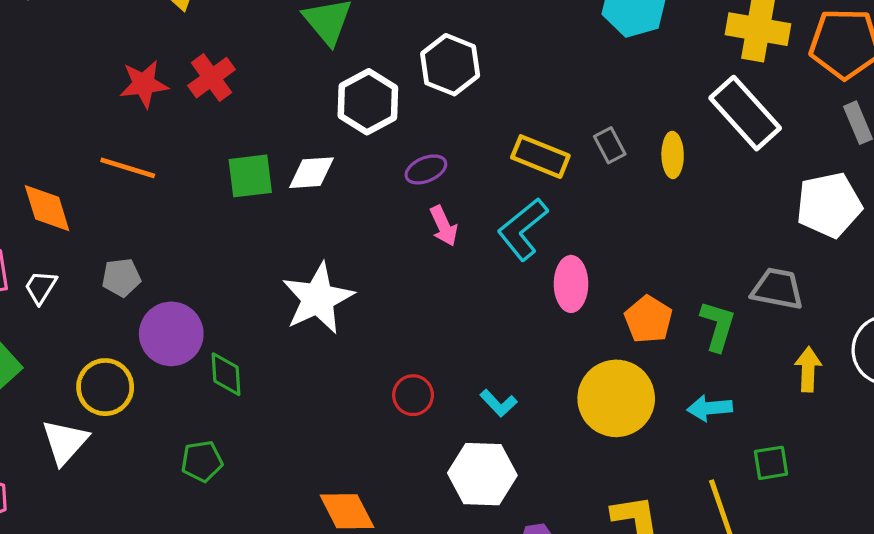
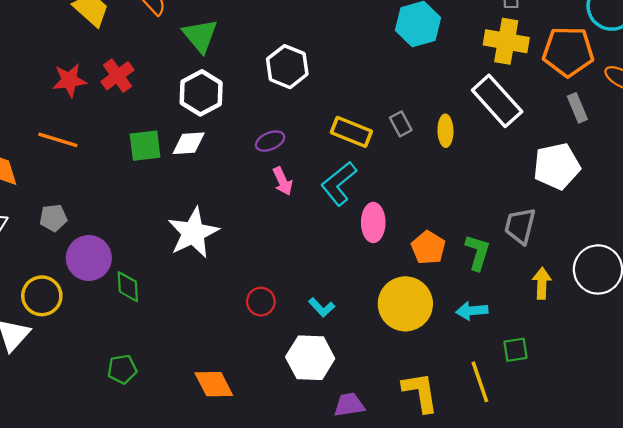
white hexagon: (368, 102) -> (201, 93), moved
gray trapezoid: (777, 289) -> (520, 226), turned -87
green pentagon: (202, 461) -> (122, 369), moved

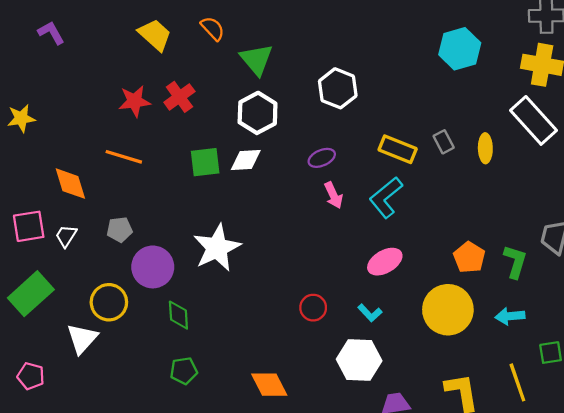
pink ellipse: (373, 222) -> (385, 262), moved, turned 60
white star: (193, 233) -> (217, 248), moved
green diamond: (128, 287) -> (178, 315), moved

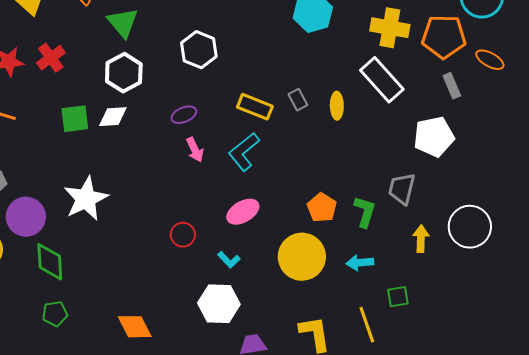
red circle: (313, 308) -> (183, 235), moved
green diamond: (178, 315) -> (50, 262), size x1.4

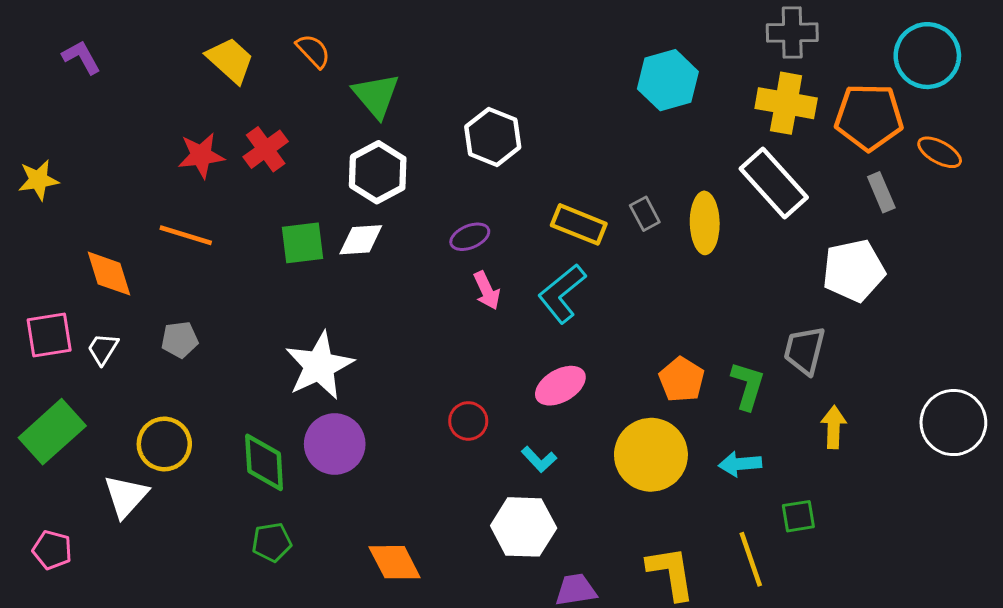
yellow ellipse: (337, 106) -> (705, 223), size x1.4
purple circle: (26, 217) -> (335, 444), moved
white circle: (470, 227) -> (953, 423), moved

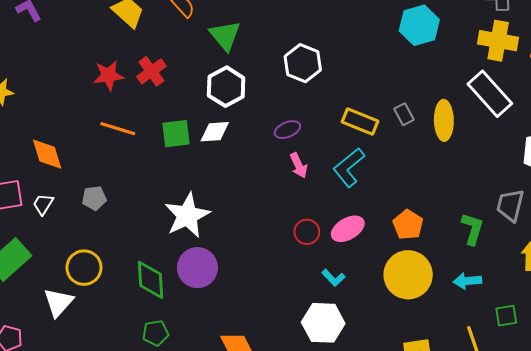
orange line: (186, 235) -> (118, 129), moved
orange pentagon: (682, 380) -> (408, 225), moved
red circle: (468, 421) -> (307, 232), moved

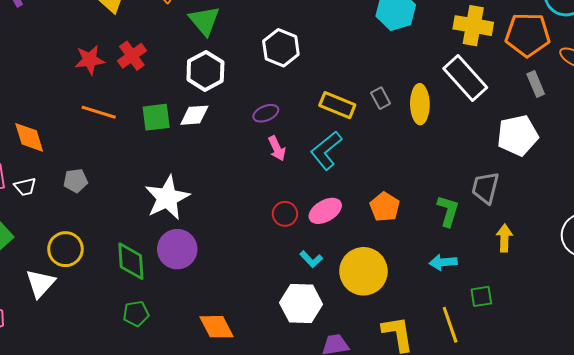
white trapezoid: (43, 204) -> (25, 187), turned -135
yellow circle: (408, 275) -> (364, 271), moved

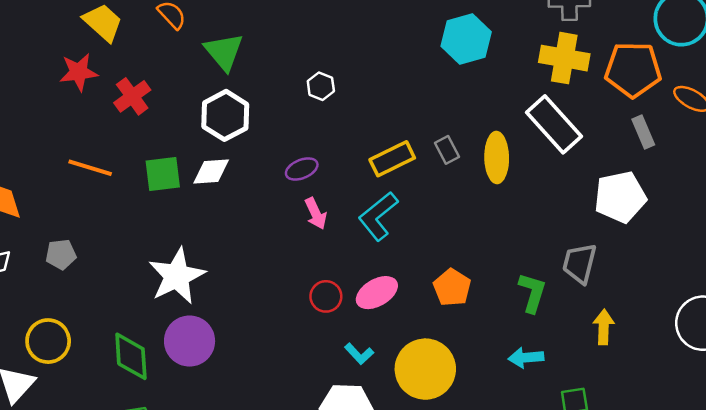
white hexagon: (281, 48) -> (321, 86), size x0.6
red star: (90, 60) -> (79, 72), moved
yellow rectangle: (337, 105) -> (392, 159), turned -48

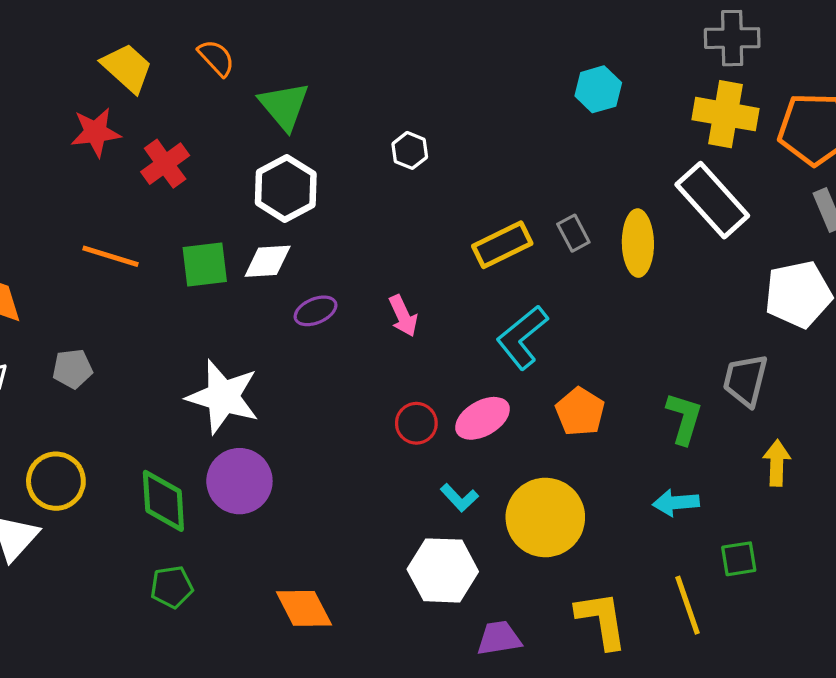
cyan hexagon: (466, 39) -> (598, 89), size x0.7
purple ellipse: (302, 169) -> (316, 311), moved
cyan L-shape: (378, 216) -> (522, 337), moved
white star: (177, 276) -> (223, 397), turned -30

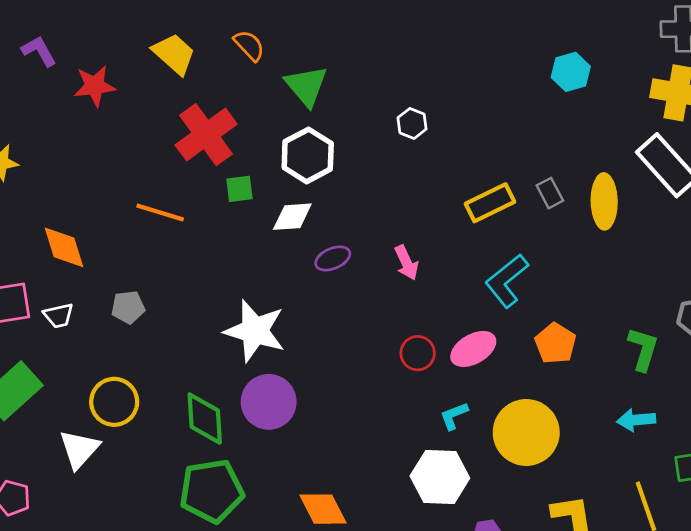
red star: (96, 132) -> (95, 86), moved
red cross: (165, 164) -> (206, 135), size x1.5
green square: (205, 265) -> (239, 189), moved, size x0.7
cyan L-shape: (459, 498) -> (454, 416), turned 112
green pentagon: (172, 587) -> (212, 491), size x1.8

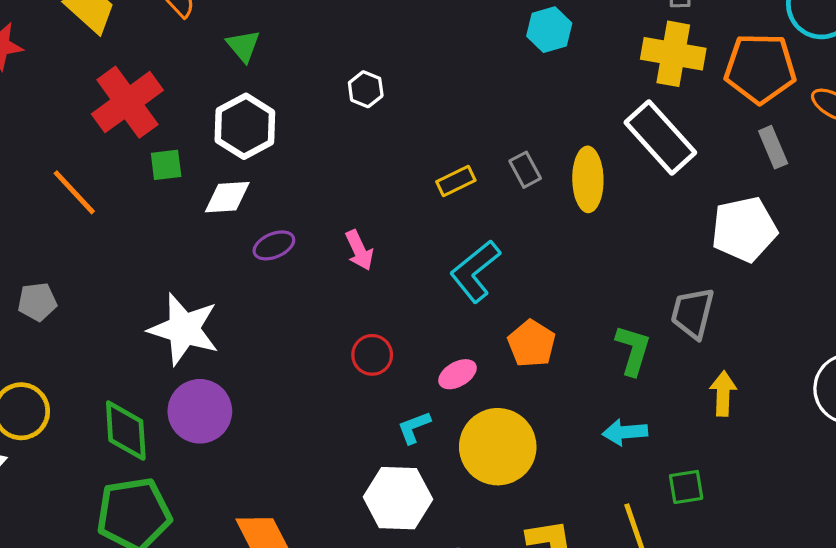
green triangle: (306, 86) -> (243, 46), size x0.7
yellow rectangle: (490, 203) -> (456, 181), size x0.7
orange line: (160, 213) -> (74, 192), turned 30
pink ellipse: (473, 349) -> (457, 374), moved, size x0.7

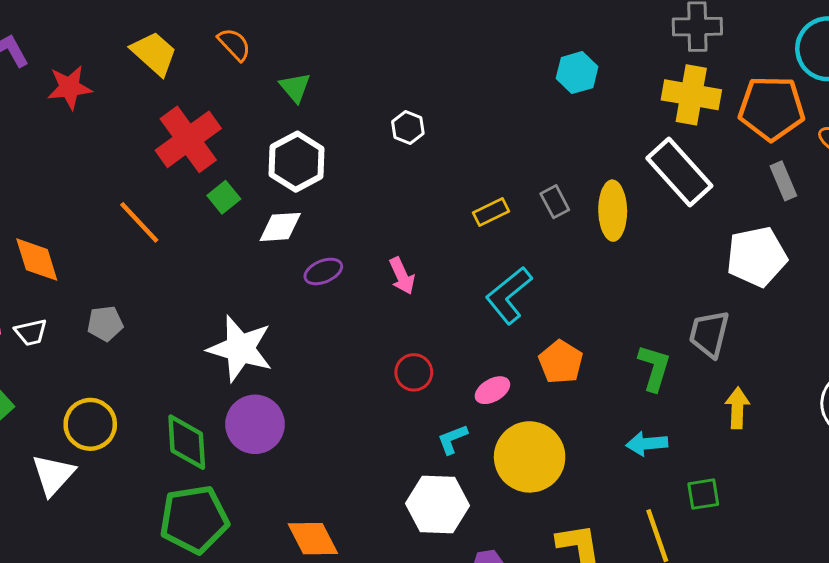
green square: (166, 165) -> (224, 197), turned -32

